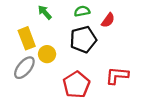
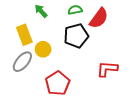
red semicircle: (108, 20) -> (99, 18), size x1.5
red pentagon: (76, 85) -> (58, 83), moved

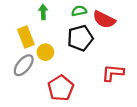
green arrow: (41, 11) -> (43, 12), turned 40
red semicircle: (99, 18) -> (104, 20), turned 80

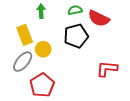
red pentagon: (61, 88) -> (42, 85), moved

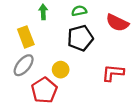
red semicircle: (99, 18) -> (117, 23), moved
yellow circle: (43, 49) -> (61, 70), moved

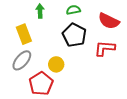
black pentagon: (80, 38) -> (74, 35), turned -30
red L-shape: (113, 73) -> (105, 48), moved

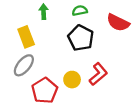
red L-shape: (105, 48) -> (98, 74), moved, turned 135
yellow circle: (56, 64) -> (72, 80), moved

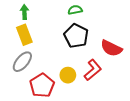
green arrow: (44, 12) -> (24, 12), moved
red semicircle: (118, 23) -> (111, 48), moved

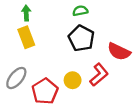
gray ellipse: (22, 62) -> (16, 78), moved

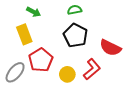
green arrow: (26, 13) -> (34, 12), moved, turned 120
red pentagon: (45, 91) -> (41, 60), moved

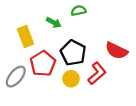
green arrow: (34, 12) -> (54, 22), moved
black pentagon: (76, 35) -> (73, 53), moved

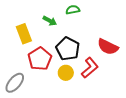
gray ellipse: (16, 77) -> (15, 83), moved

